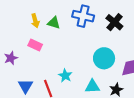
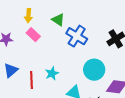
blue cross: (83, 16) -> (77, 36), moved
yellow arrow: (35, 21) -> (28, 16), moved

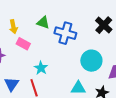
cyan star: (52, 73) -> (41, 68), moved

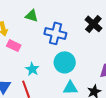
green triangle: (43, 22) -> (32, 16), moved
cyan circle: (91, 61) -> (65, 62), moved

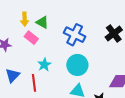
green triangle: (32, 16) -> (42, 22), moved

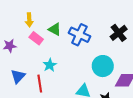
green triangle: (42, 22) -> (55, 29), moved
cyan circle: (77, 65) -> (103, 66), moved

